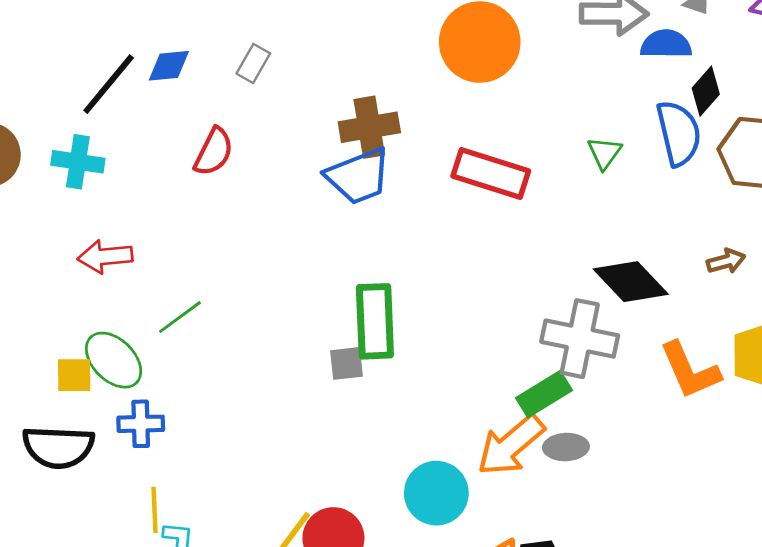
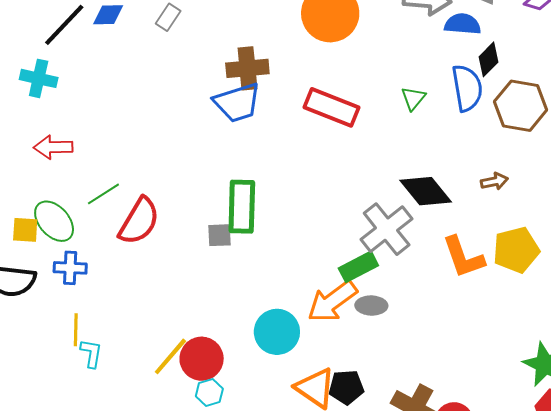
red semicircle: (214, 152) -> (139, 221), moved, size x1.4
gray cross: (580, 339) -> (387, 229), turned 36

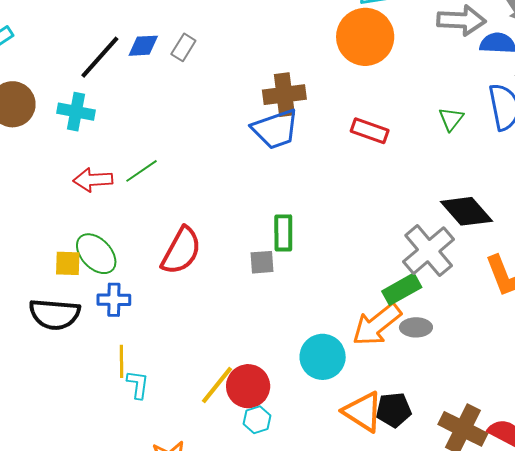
gray rectangle: (168, 17) -> (183, 47), moved
red rectangle: (331, 107) -> (370, 131), size x0.7
green line: (103, 194) -> (142, 171), moved
green rectangle: (242, 207) -> (283, 233), size x0.7

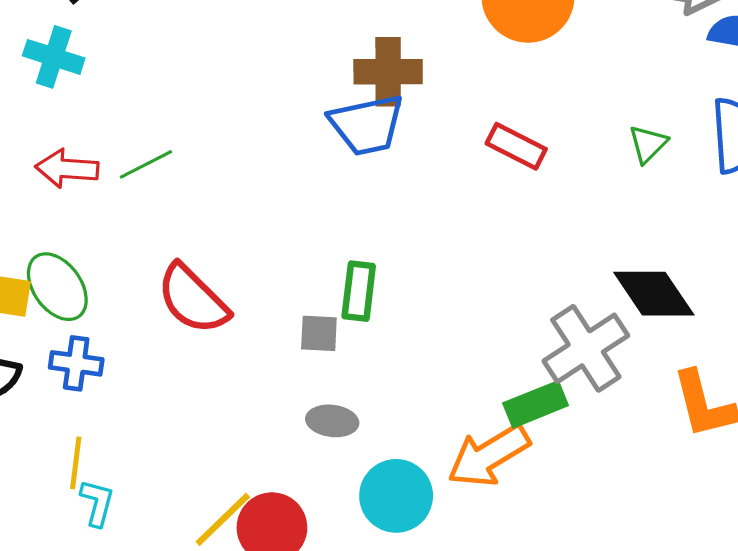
red semicircle: (181, 251) -> (193, 299), turned 99
gray ellipse: (416, 327) -> (332, 421), moved

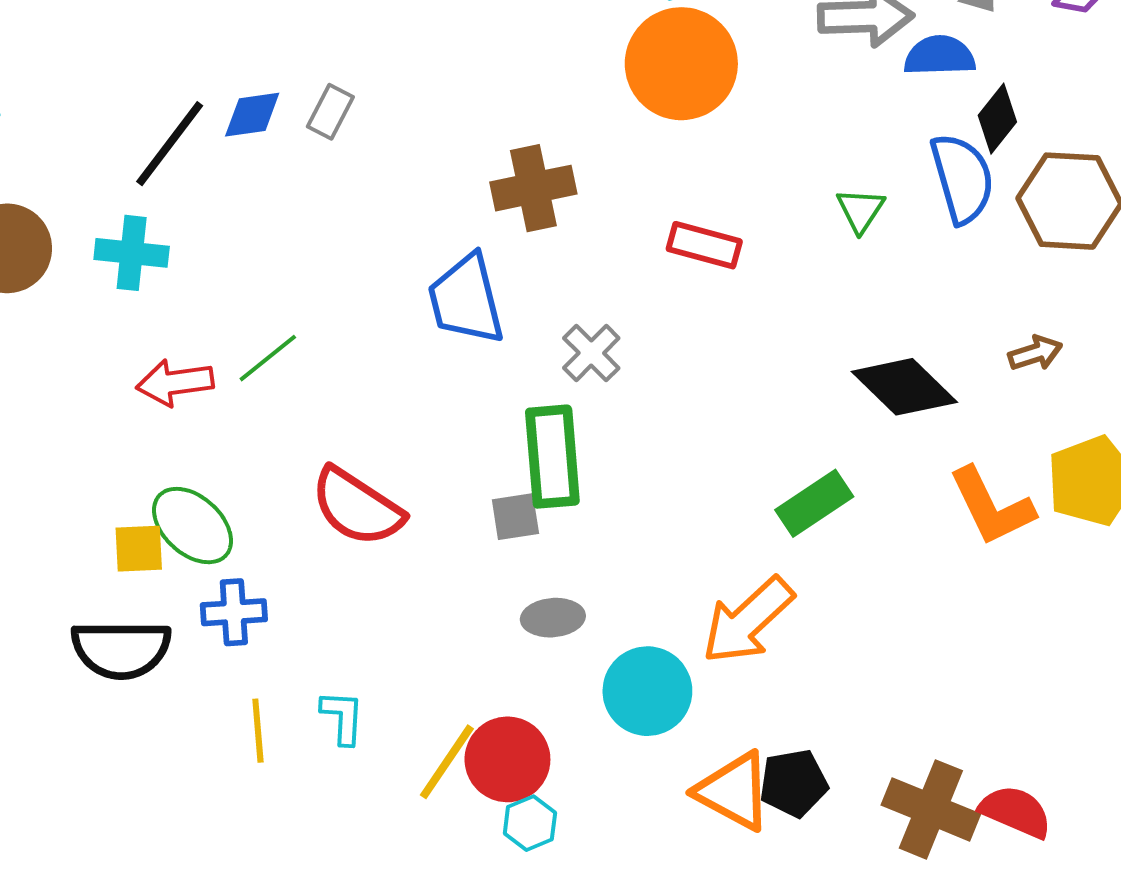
blue trapezoid: (367, 125) -> (466, 299), moved, turned 100
green rectangle: (359, 291) -> (552, 457), size x1.4
gray cross: (586, 348) -> (591, 353), moved, size x0.6
green rectangle: (536, 404) -> (814, 503), moved
cyan L-shape: (97, 503) -> (343, 717), moved

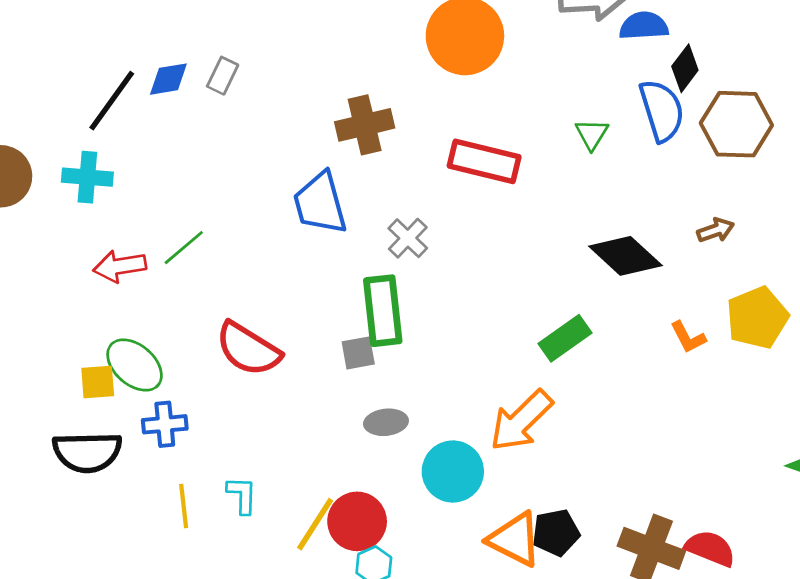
red rectangle: (704, 245) -> (484, 161), size x1.4
orange L-shape: (991, 506) -> (688, 337), size x0.6

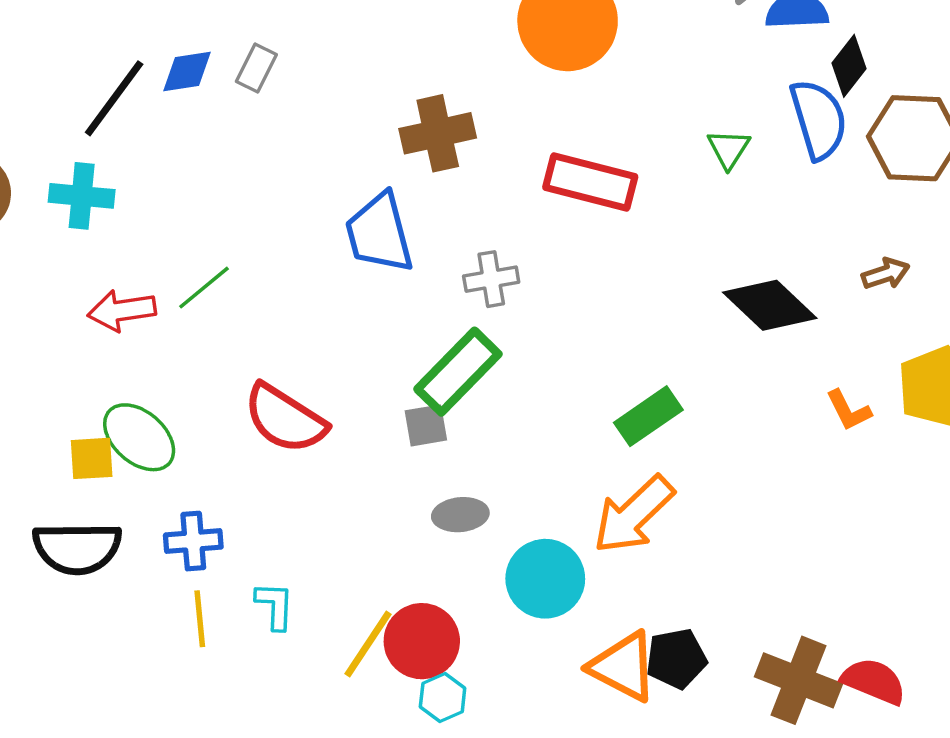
gray cross: (408, 238) -> (491, 279), turned 36
green rectangle: (383, 311) -> (458, 372), turned 50
green rectangle: (565, 338) -> (648, 416), moved
blue cross: (165, 424) -> (193, 541), moved

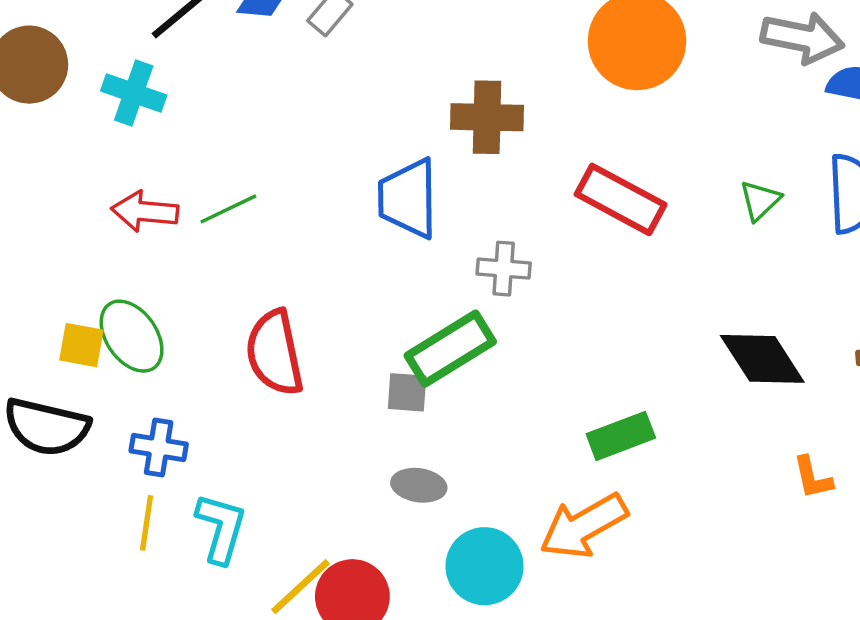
red semicircle: (285, 419) -> (275, 353), turned 32
cyan L-shape: (275, 606) -> (221, 528), size x1.4

